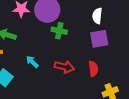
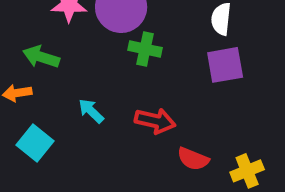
red semicircle: (93, 69) -> (193, 159), moved, turned 119

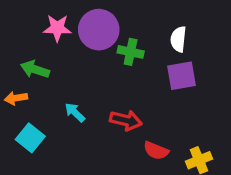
green cross: (145, 49) -> (131, 52), moved

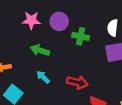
purple circle: (99, 30) -> (59, 21), size x0.7
green arrow: (35, 69) -> (40, 50), moved

